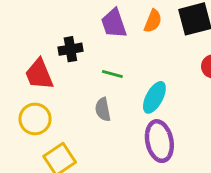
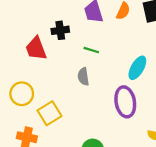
cyan ellipse: (154, 97) -> (137, 68), moved
yellow circle: (35, 119) -> (22, 94), moved

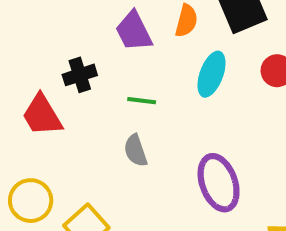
cyan ellipse: (137, 68) -> (211, 74), moved

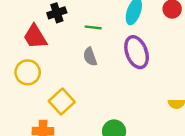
purple ellipse: (219, 183) -> (137, 52), moved
yellow circle: (31, 201) -> (28, 72), moved

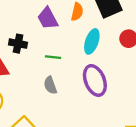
black cross: (57, 13) -> (18, 44), turned 30

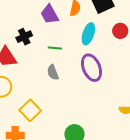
black cross: (18, 44) -> (24, 37), turned -35

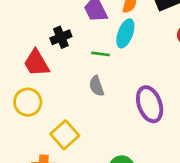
cyan ellipse: (88, 34) -> (125, 33), moved
purple ellipse: (91, 68) -> (150, 104), moved

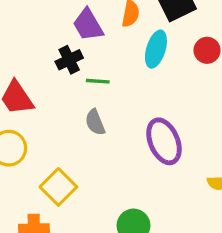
cyan ellipse: (125, 33) -> (156, 49), moved
black cross: (61, 37) -> (69, 60), moved

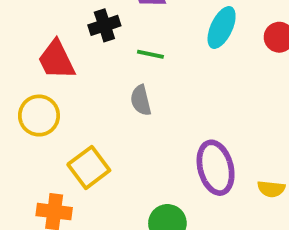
black cross: (69, 60) -> (104, 25), moved
purple ellipse: (164, 141) -> (216, 168), moved

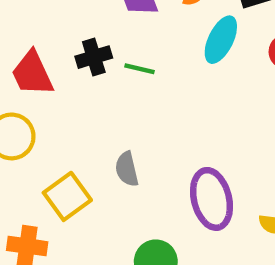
black cross: (104, 25) -> (94, 57), moved
gray semicircle: (141, 100) -> (127, 169), moved

